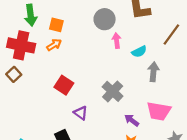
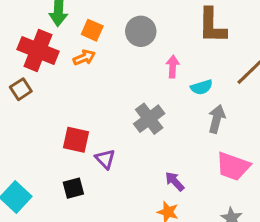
gray circle: (105, 19) -> (141, 31), moved
red square: (64, 85) -> (76, 140), moved, turned -30
gray cross: (113, 91) -> (149, 119), moved
pink trapezoid: (159, 111) -> (233, 166), moved

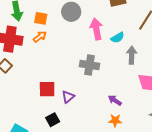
pink arrow: (173, 67) -> (96, 29), size x1.5
gray cross: (149, 119) -> (90, 65), turned -30
purple triangle: (105, 159) -> (68, 97), turned 48

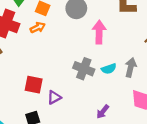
cyan semicircle: (118, 38) -> (109, 69), moved
purple arrow: (115, 100) -> (103, 112), turned -96

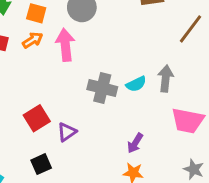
pink arrow: (99, 32) -> (65, 45), moved
red square: (34, 85) -> (37, 118), turned -36

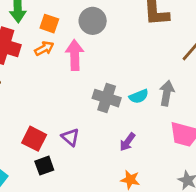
red square: (37, 118) -> (34, 139), moved, turned -35
purple triangle: (67, 132) -> (70, 137), turned -48
purple arrow: (135, 143) -> (127, 142), moved

